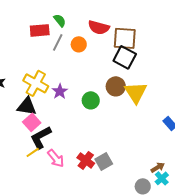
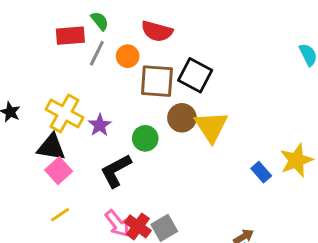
brown square: (125, 38) -> (157, 81), moved
black L-shape: (41, 137) -> (116, 171), moved
pink arrow: (56, 158) -> (117, 223), moved

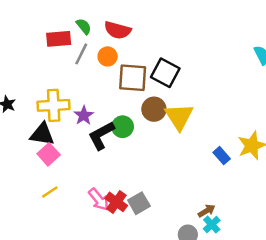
red semicircle: (157, 31) -> (118, 30), moved
yellow cross: (64, 113) -> (54, 105), turned -32
black L-shape: (116, 171) -> (101, 135), moved

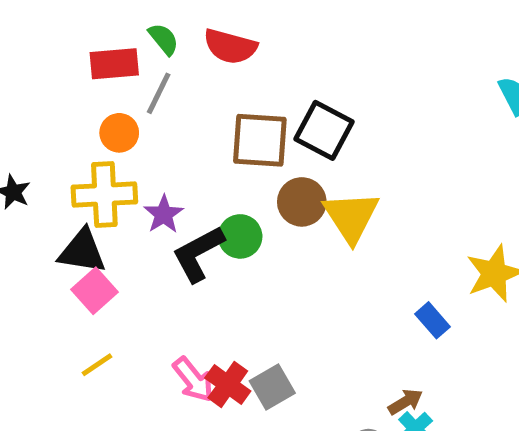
orange circle: (108, 56) -> (119, 133), moved
blue rectangle: (222, 156) -> (433, 320), moved

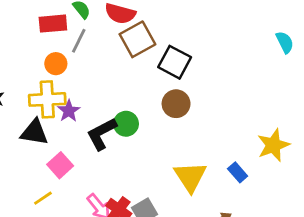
brown square: (260, 140) -> (137, 39), moved, turned -33
brown circle: (302, 202) -> (176, 104), moved
purple star: (164, 214) -> (69, 111), moved
yellow triangle: (351, 217) -> (190, 177), moved
pink square: (95, 291) -> (60, 165), moved

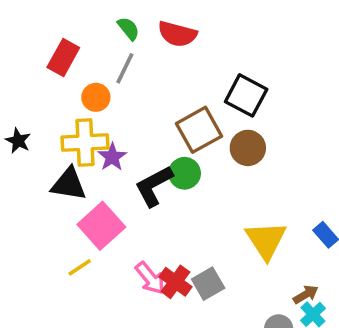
red rectangle: (53, 24) -> (63, 57), moved, turned -56
brown square: (137, 39) -> (199, 130), moved
pink square: (60, 165) -> (101, 226), size x1.4

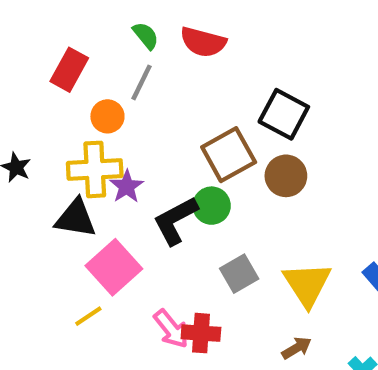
red cross: (175, 282) -> (201, 333), turned -32
gray square: (208, 284) -> (239, 274), moved
brown arrow: (306, 294) -> (297, 348), moved

